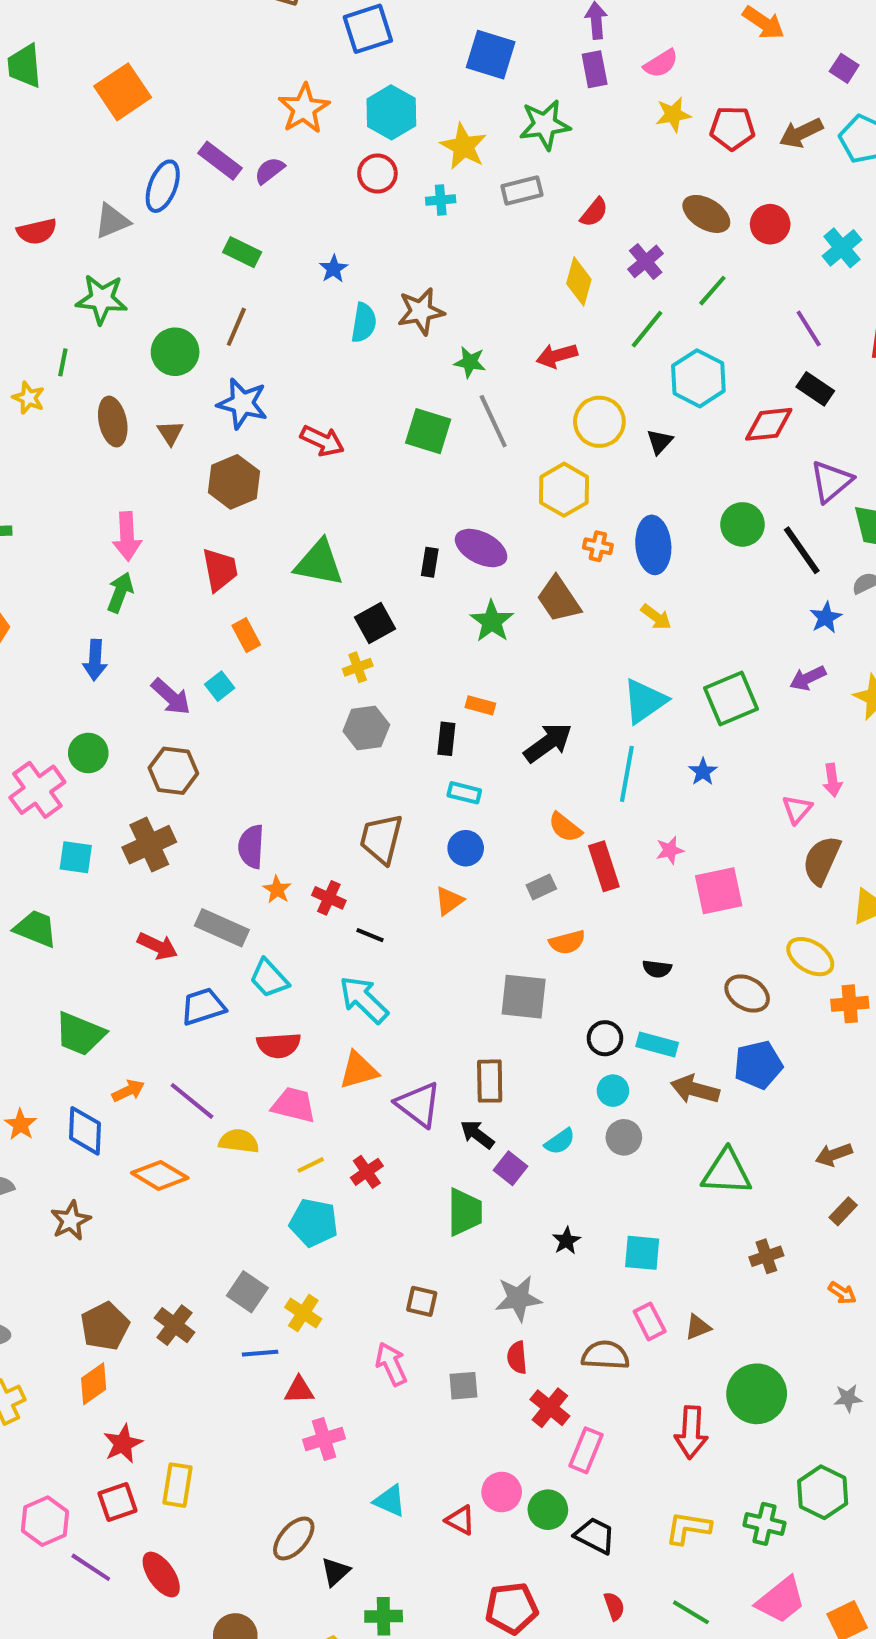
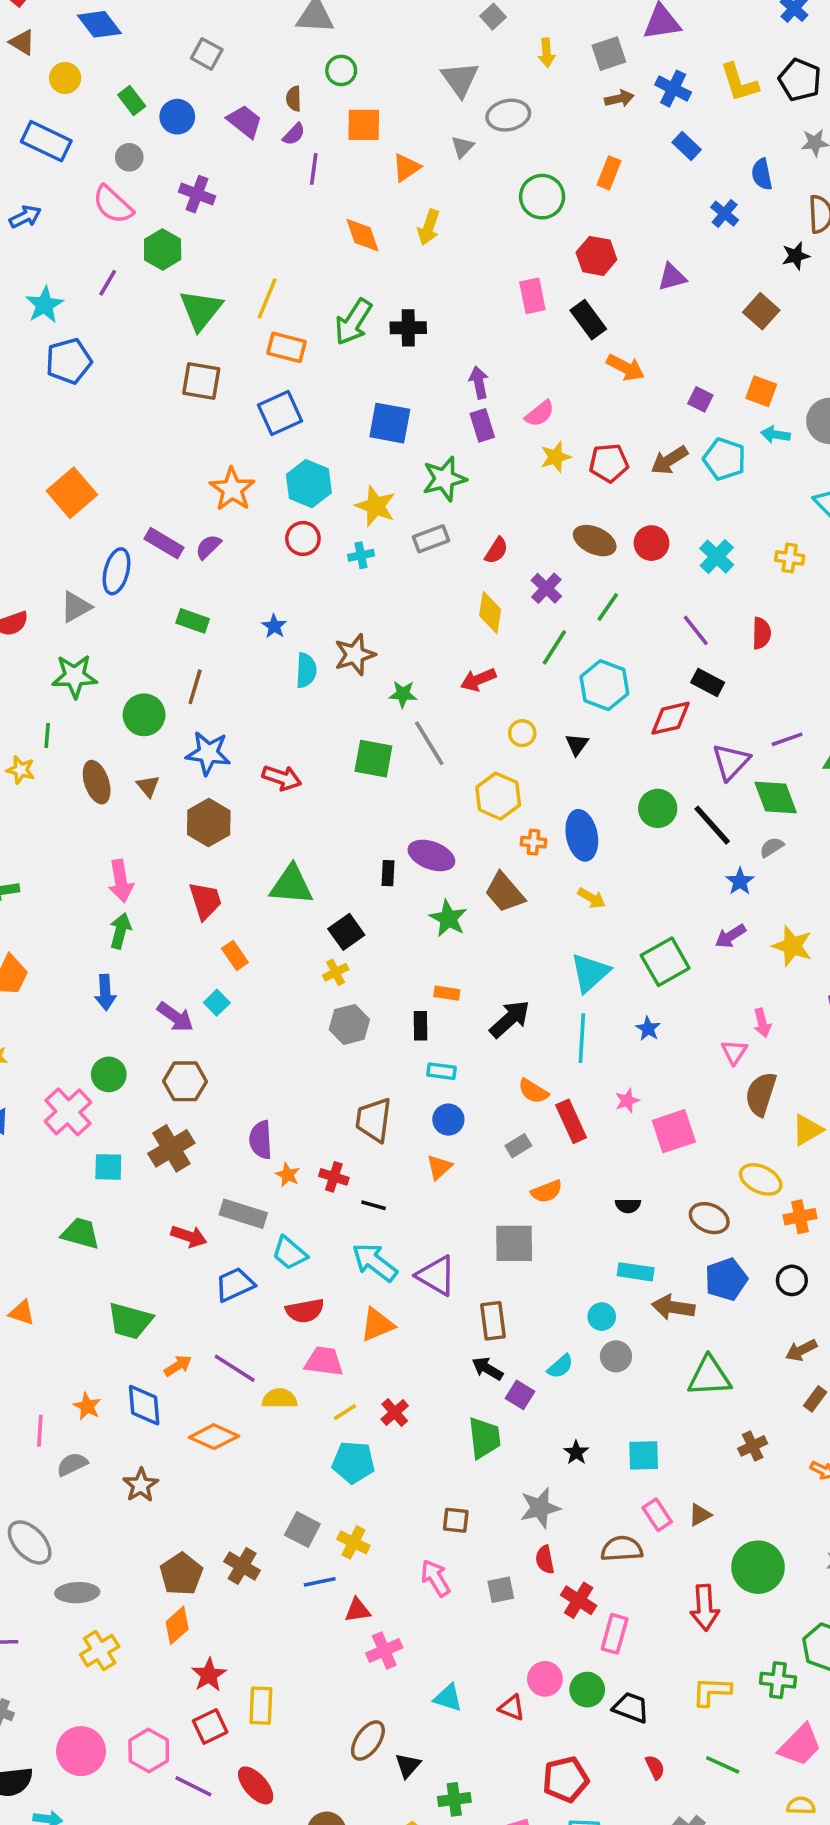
yellow circle: (599, 422) -> (522, 733), size x0.6
black circle: (605, 1038) -> (792, 1280), moved
purple triangle: (418, 1104) -> (436, 1276), moved

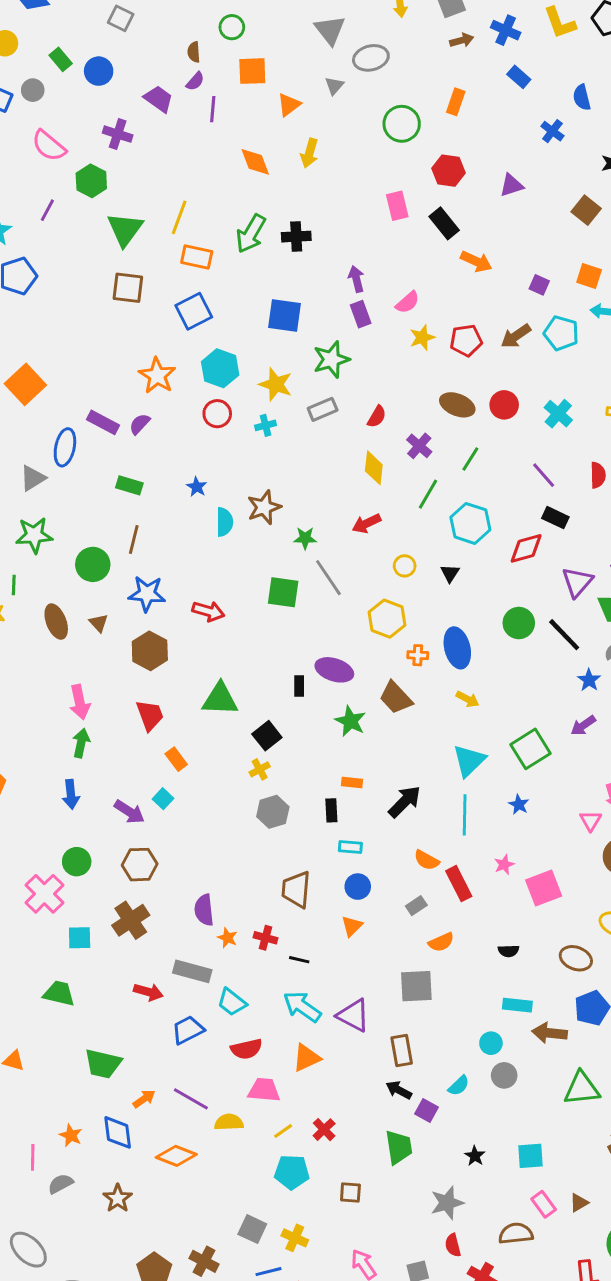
purple trapezoid: (245, 121) -> (159, 99), moved
gray circle: (129, 157) -> (33, 90), moved
brown square: (456, 1520) -> (350, 1193), moved

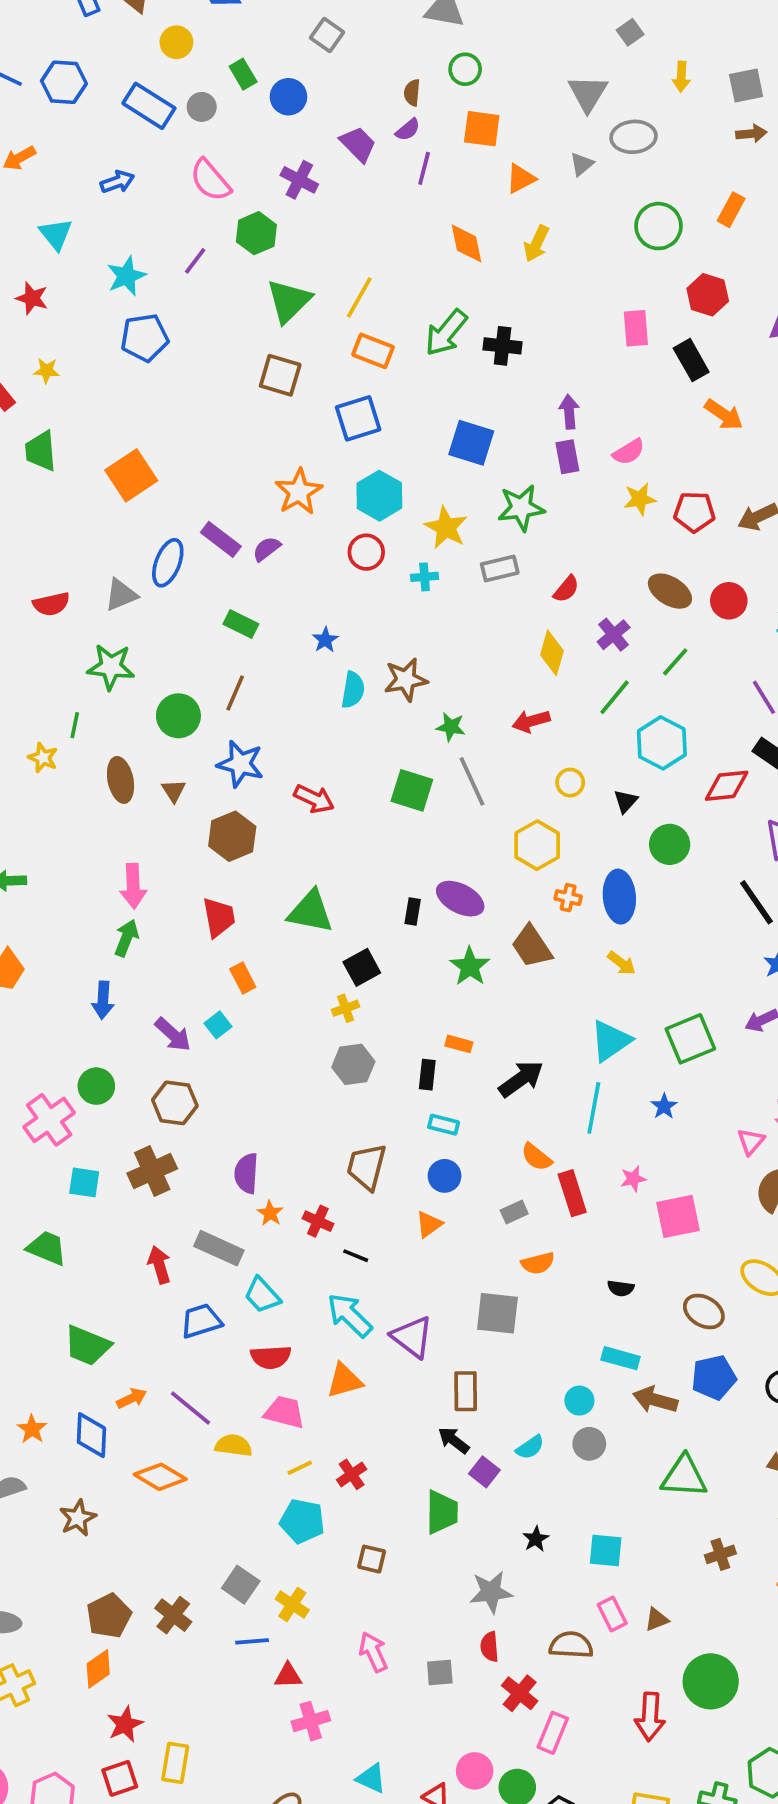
green circle: (519, 623) -> (670, 844), moved
red arrow: (148, 992) -> (159, 1265), turned -132

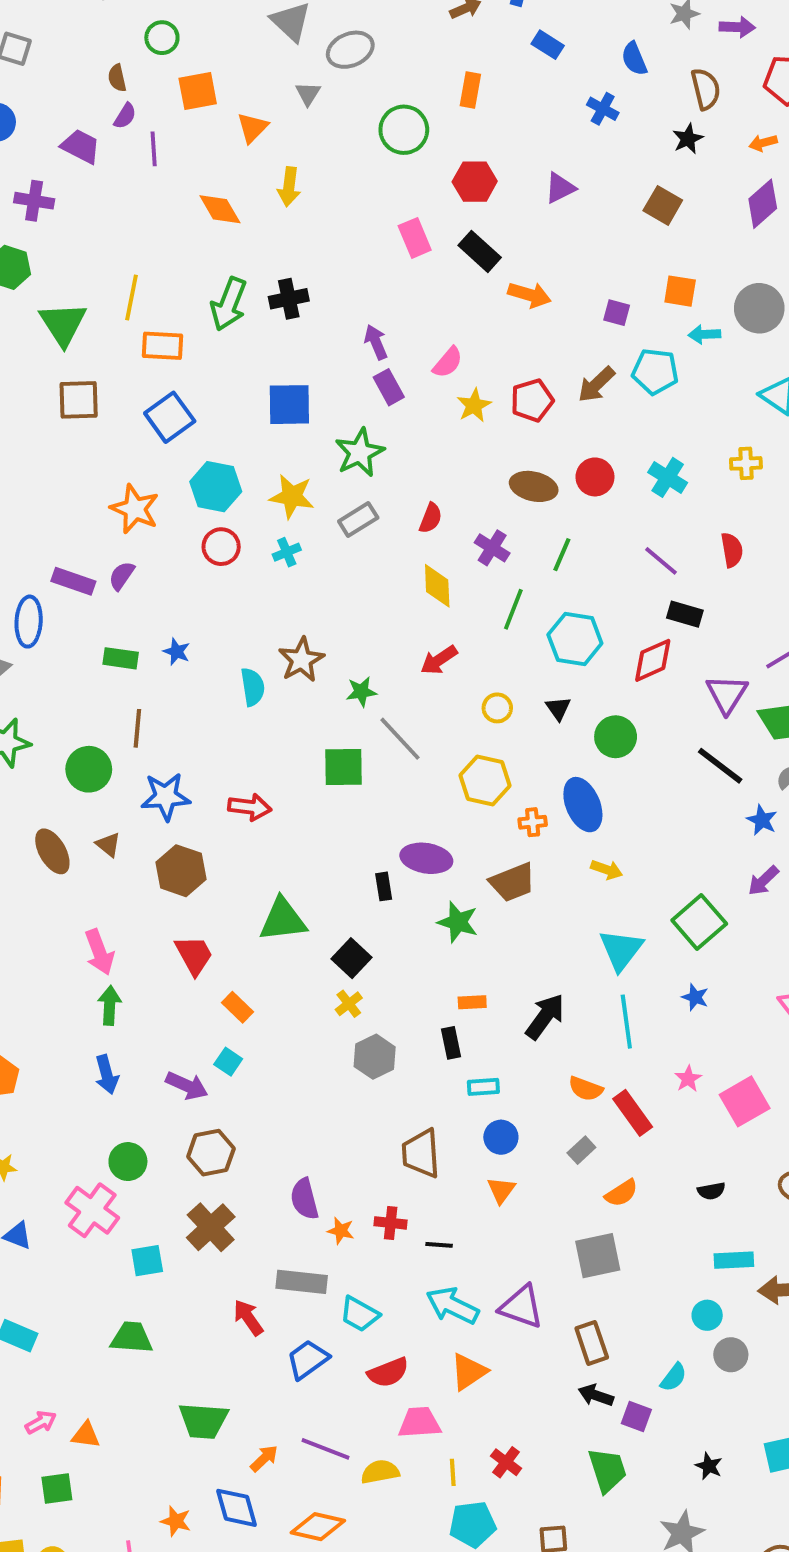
blue star: (325, 640) -> (177, 652), moved
brown trapezoid: (532, 946) -> (512, 882), turned -60
yellow line: (300, 1468) -> (453, 1472), turned -50

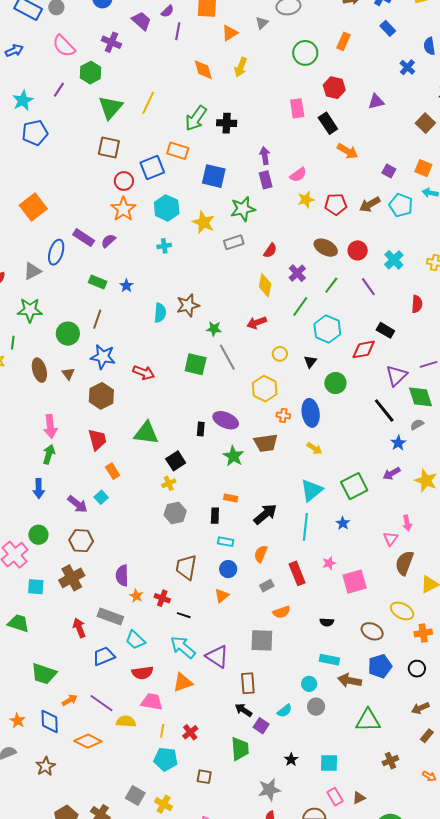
orange rectangle: (163, 346) -> (178, 151), moved
red circle: (221, 547) -> (124, 181), moved
cyan cross: (287, 552) -> (164, 246), moved
purple line: (661, 561) -> (368, 287), moved
orange semicircle: (586, 1089) -> (261, 554), moved, turned 78

